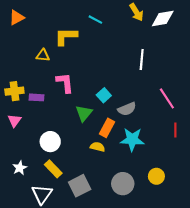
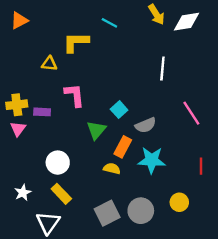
pink triangle: (14, 121) -> (18, 129), moved
red line: (175, 130) -> (201, 166), moved
gray square: (80, 186) -> (107, 213), moved

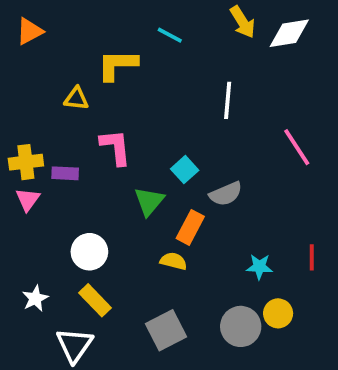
white line: (162, 69) -> (228, 100), moved
pink line: (191, 113) -> (297, 147), moved
cyan star: (152, 160) -> (259, 267), moved, size x0.6
gray circle: (141, 211) -> (241, 326), moved

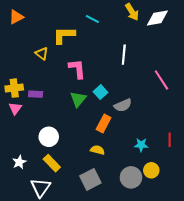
yellow triangle: (76, 99) -> (42, 54), turned 32
pink L-shape: (116, 147) -> (77, 69), moved
green triangle: (149, 201) -> (78, 99), moved
yellow semicircle: (173, 261) -> (97, 150), moved

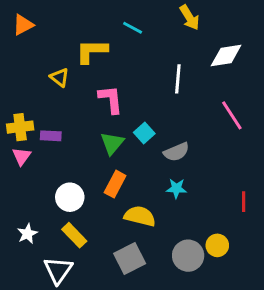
white diamond: (157, 18) -> (226, 56), moved
orange rectangle: (104, 124) -> (115, 184), moved
cyan star: (141, 145) -> (176, 188), moved
yellow semicircle: (97, 150) -> (140, 216), size x1.5

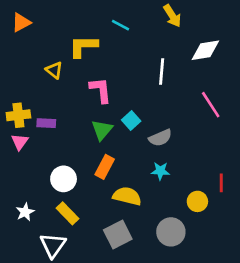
yellow circle: (217, 245) -> (197, 201), moved

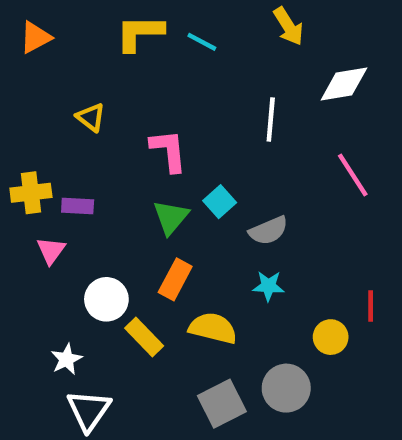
yellow L-shape: (83, 46) -> (140, 33), moved
pink triangle: (20, 142) -> (51, 250), moved
white star: (25, 212) -> (66, 359), moved
yellow rectangle: (67, 213) -> (144, 337), moved
gray square: (118, 235) -> (222, 404), moved

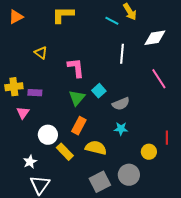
cyan line: (202, 42) -> (112, 21), moved

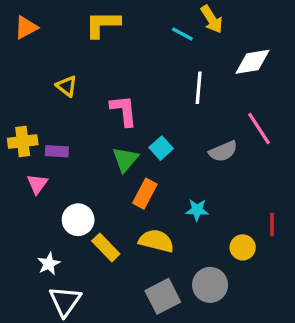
gray semicircle: (121, 104) -> (223, 151), moved
orange rectangle: (79, 126) -> (145, 194), moved

